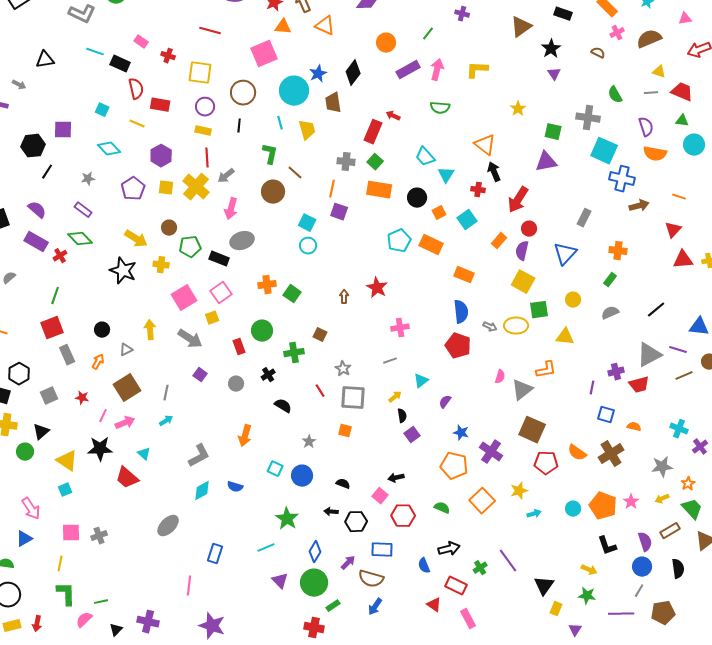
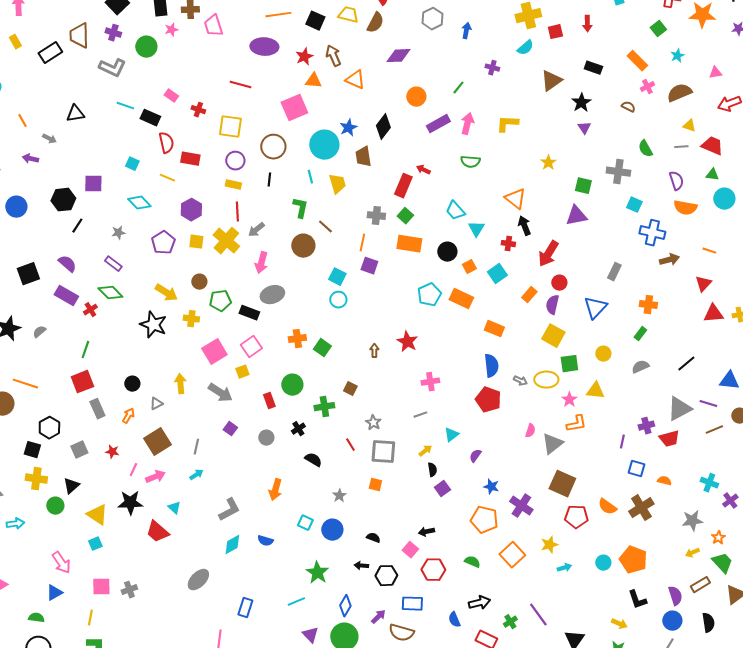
cyan square: (604, 151) -> (634, 205), size x0.6
pink star: (631, 502) -> (569, 400), moved

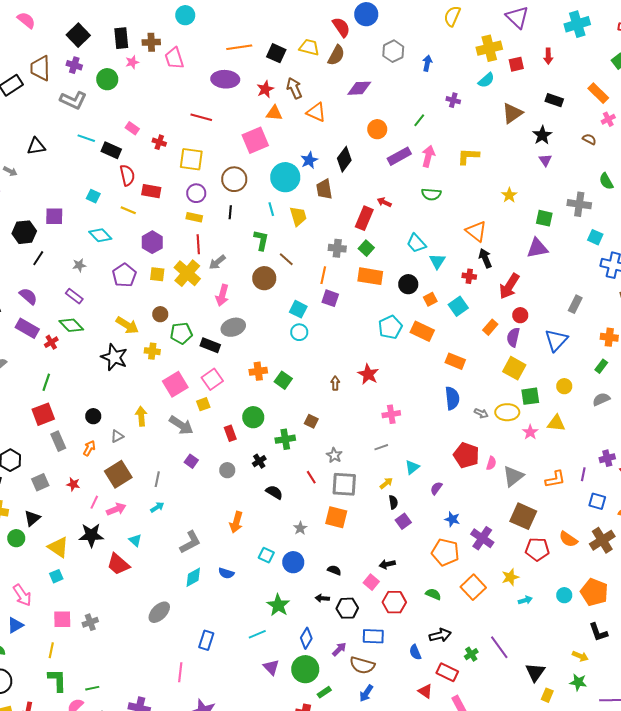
red pentagon: (488, 400) -> (466, 455), moved
orange L-shape: (576, 424) -> (555, 479), moved
orange square: (375, 485) -> (336, 517), size x1.6

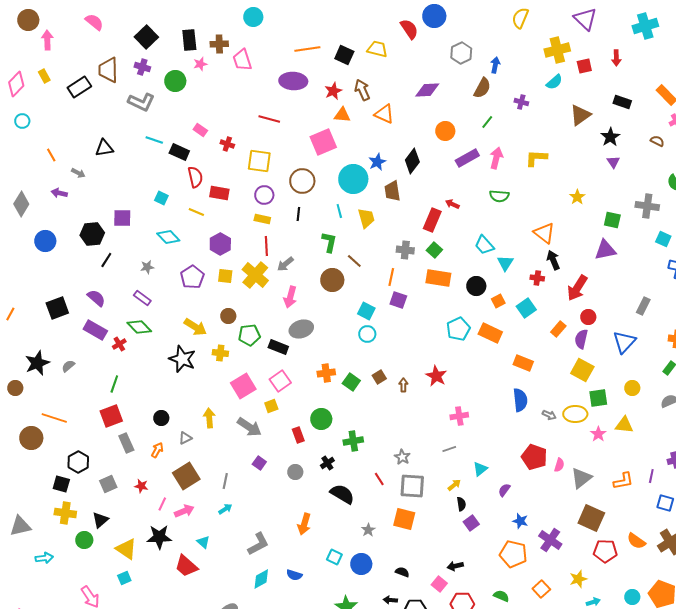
brown semicircle: (336, 55) -> (482, 88), moved
brown square: (311, 421) -> (379, 377), moved, turned 32
black semicircle: (274, 492) -> (342, 494), size x1.4
orange square: (473, 587) -> (541, 589), size x0.7

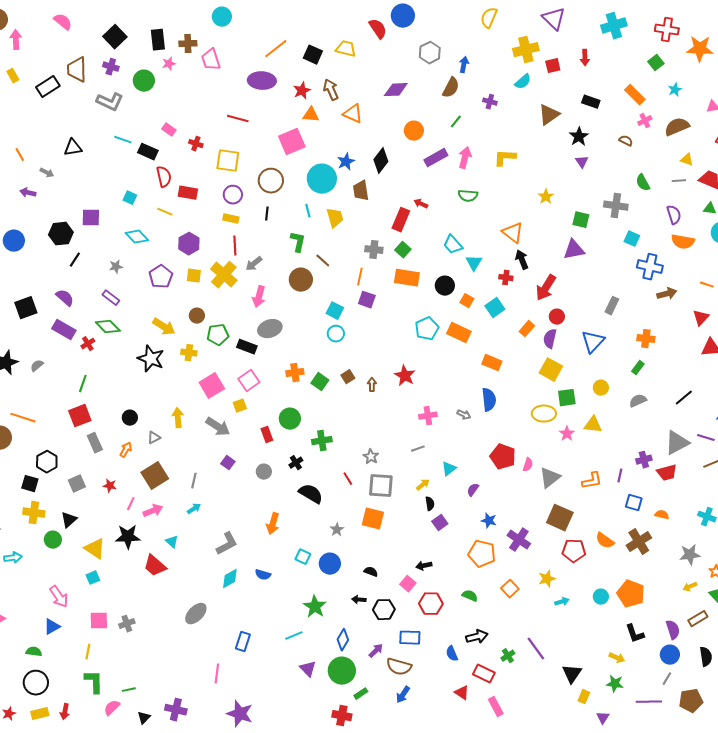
orange line: (307, 49) -> (276, 49), turned -30
orange square: (498, 301) -> (467, 301), turned -32
gray arrow: (549, 415) -> (464, 415), moved

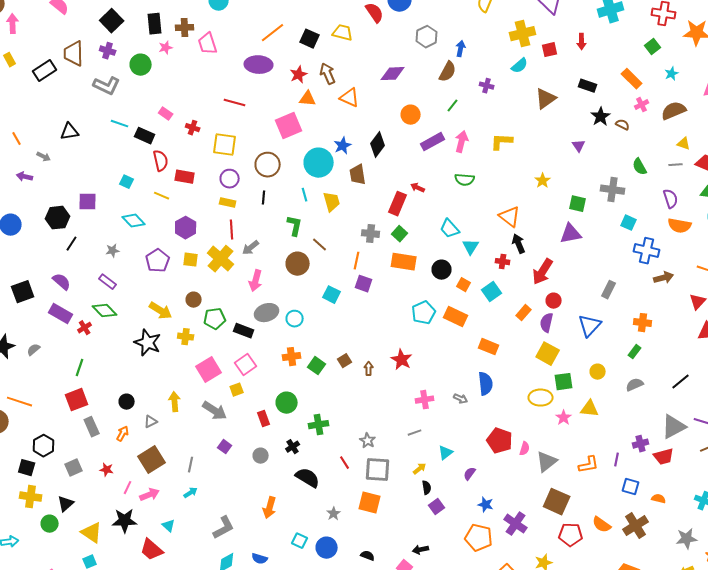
black star: (579, 137) -> (601, 117), moved
cyan circle: (336, 334) -> (295, 319), moved

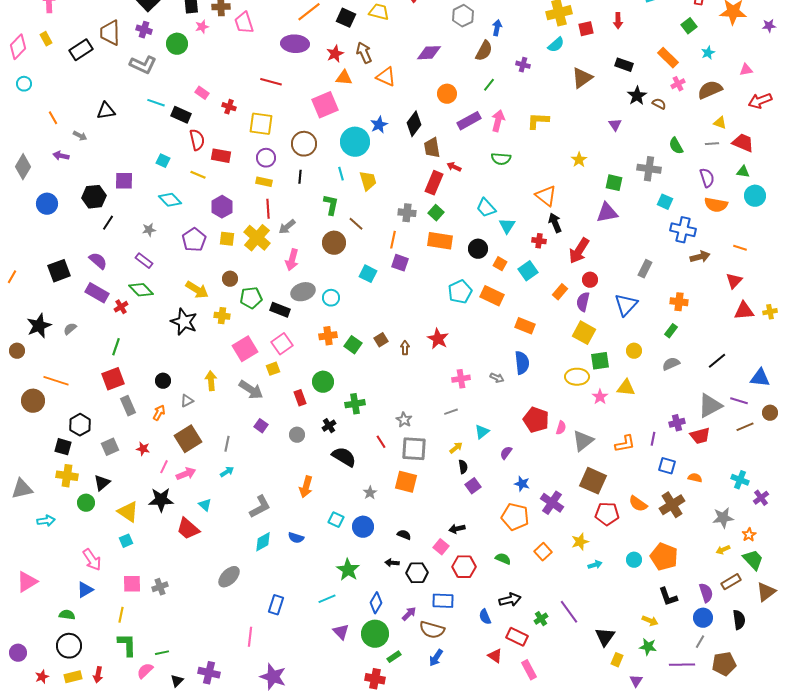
brown trapezoid: (358, 175) -> (432, 148), moved

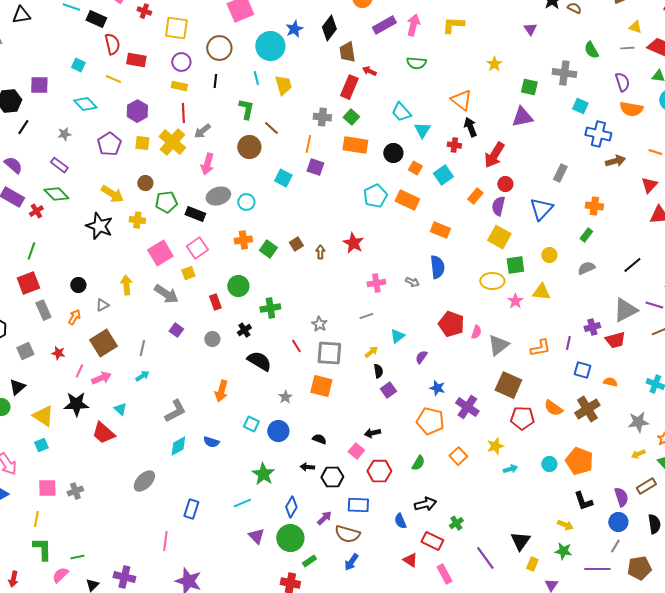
green semicircle: (503, 559) -> (418, 463), turned 98
purple line: (569, 612) -> (485, 558), moved

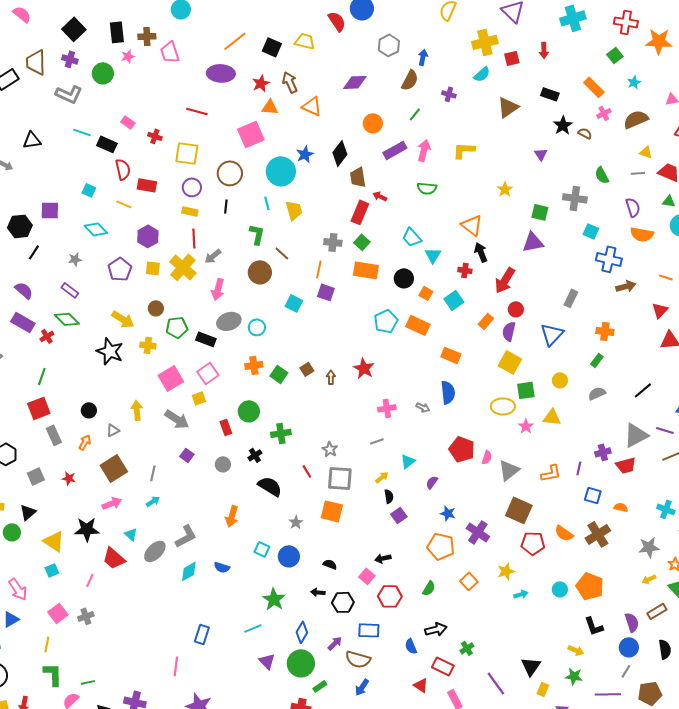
pink line: (79, 371) -> (90, 580), moved
gray ellipse: (144, 481) -> (155, 551), moved
pink square: (47, 488) -> (58, 613), turned -36

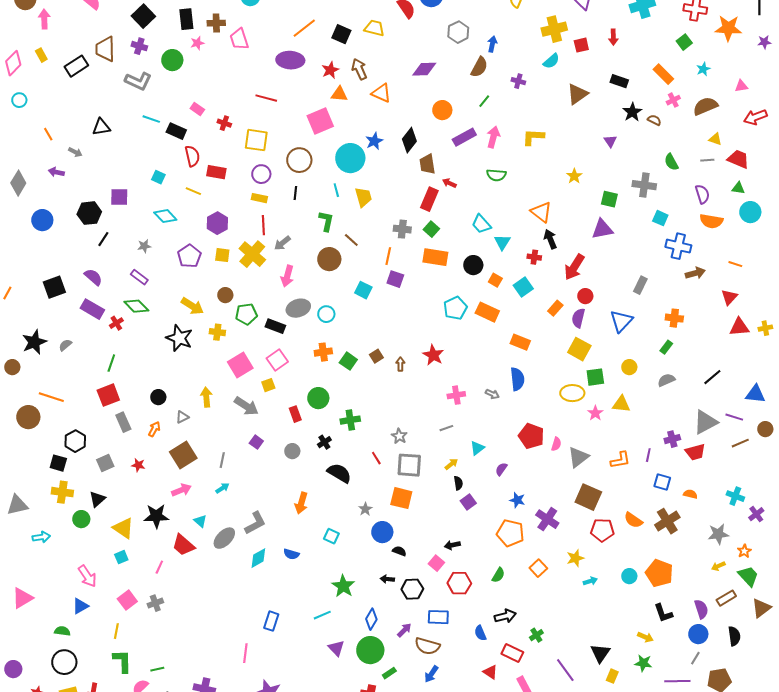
blue circle: (289, 556) -> (382, 532), moved

